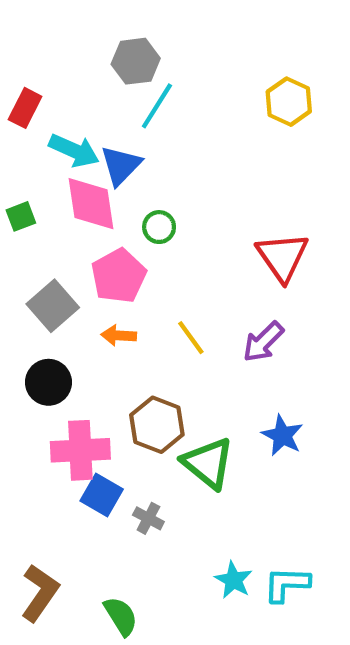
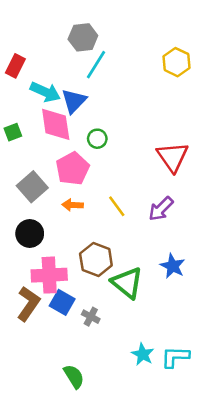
brown L-shape: (40, 593) -> (28, 304), moved

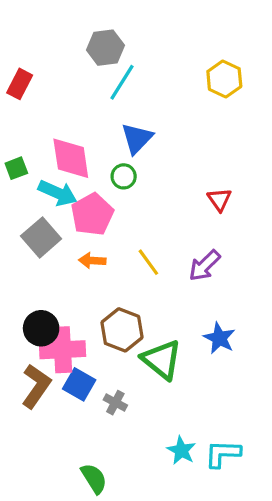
cyan arrow: (45, 92) -> (58, 193), moved
blue triangle: (74, 101) -> (137, 138), moved
red triangle: (173, 157) -> (219, 200), size x0.6
black circle: (30, 234) -> (41, 328), moved

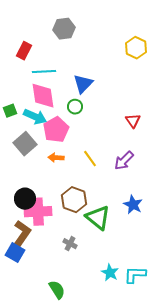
cyan line: (122, 82) -> (44, 72), moved, turned 55
red rectangle: (20, 84) -> (24, 51), moved
green square: (16, 168) -> (10, 111), moved
blue square: (79, 384) -> (15, 253), moved

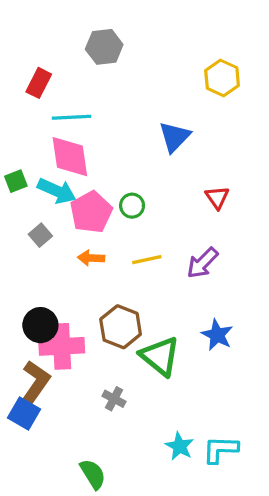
blue triangle: (83, 84) -> (175, 137), moved
green circle: (75, 107) -> (132, 206), moved
gray square: (25, 144) -> (40, 235), size x0.6
yellow line: (90, 159) -> (147, 260), turned -66

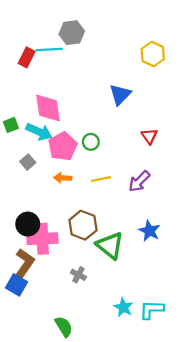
cyan line: (71, 117) -> (49, 50), moved

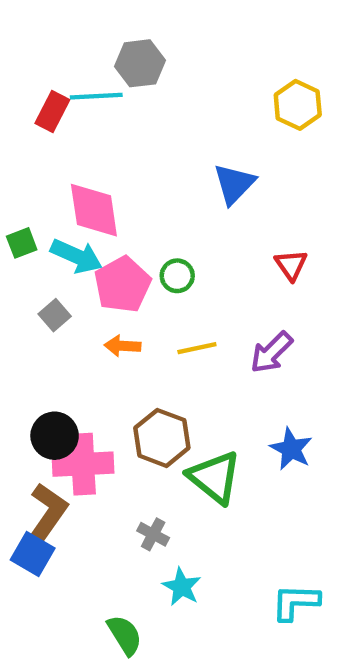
cyan star: (123, 307) -> (182, 587), moved

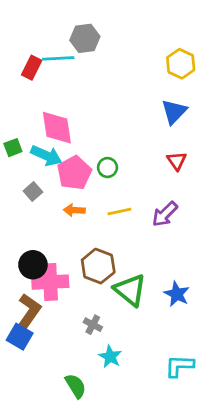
blue triangle: (234, 184) -> (174, 112), moved
blue star: (291, 449) -> (177, 294), moved

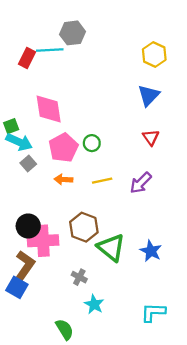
cyan arrow: (46, 156) -> (19, 142), moved

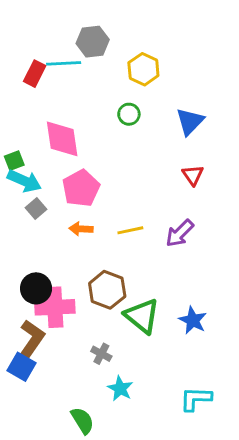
yellow hexagon: (154, 55) -> (143, 69), moved
green circle: (92, 143) -> (129, 114), moved

